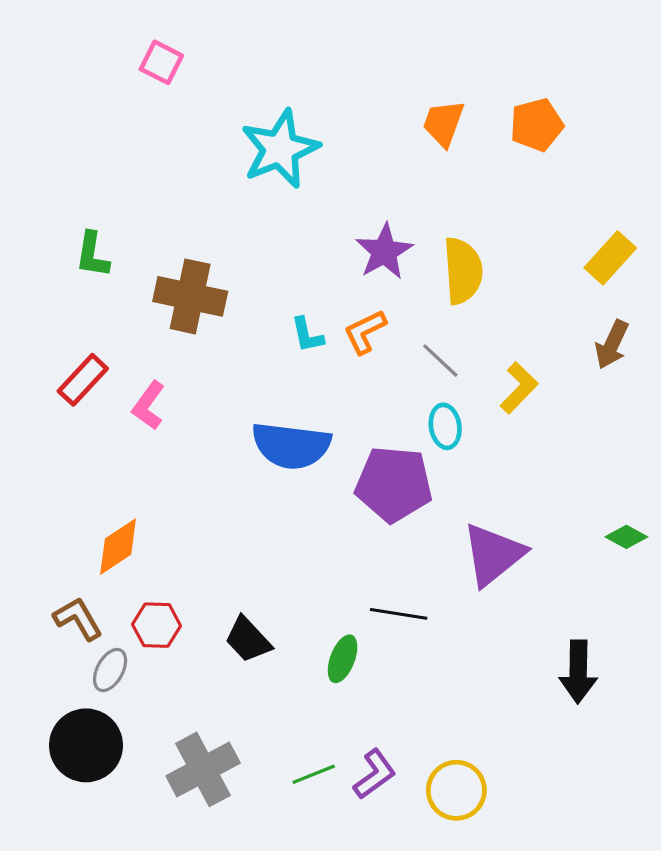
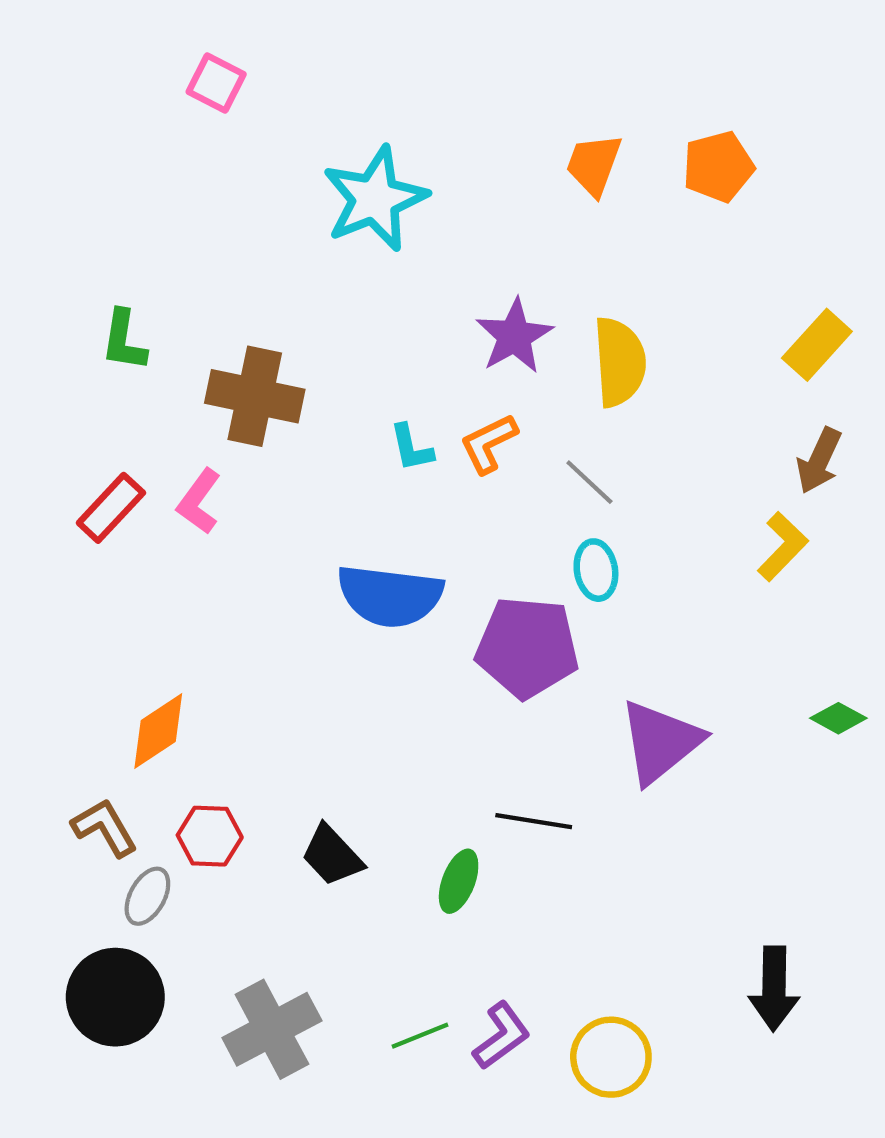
yellow L-shape: (519, 388) -> (783, 546), moved
pink L-shape: (149, 405) -> (199, 501), moved
black arrow: (578, 672) -> (774, 989), moved

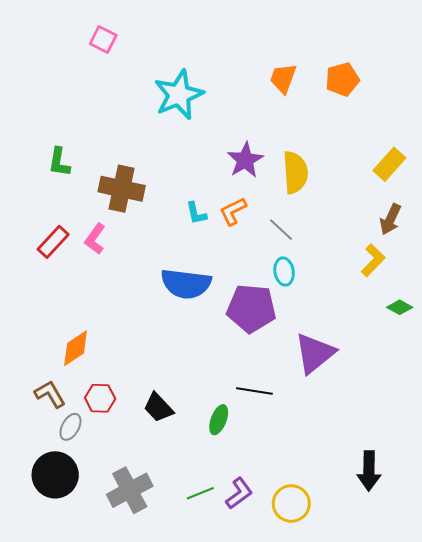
green diamond: (838, 718) -> (400, 307), moved

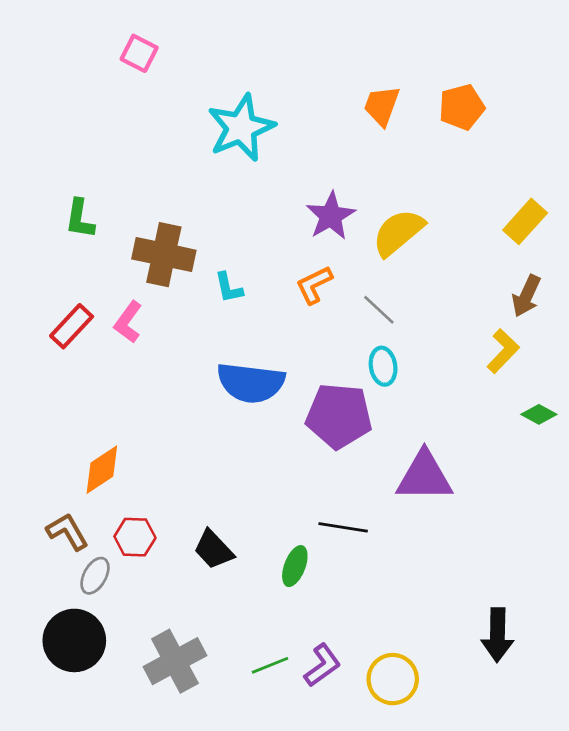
yellow semicircle: (295, 172) -> (398, 232), turned -126
cyan L-shape: (196, 213) -> (229, 288), moved
purple triangle: (315, 353) -> (424, 476), turned 39

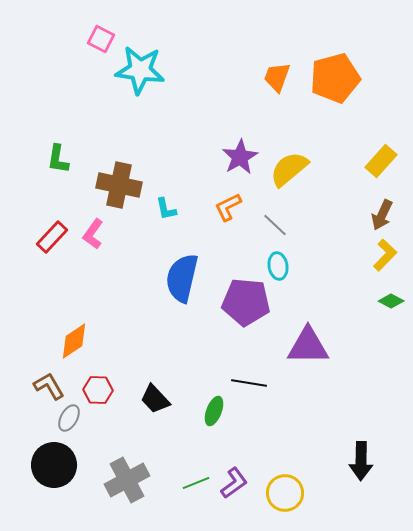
orange pentagon: (462, 107) -> (335, 78), size x1.5
cyan star: (241, 128) -> (140, 70), moved, turned 30
yellow L-shape: (503, 351) -> (385, 255), moved
blue semicircle: (251, 383) -> (182, 278), turned 96

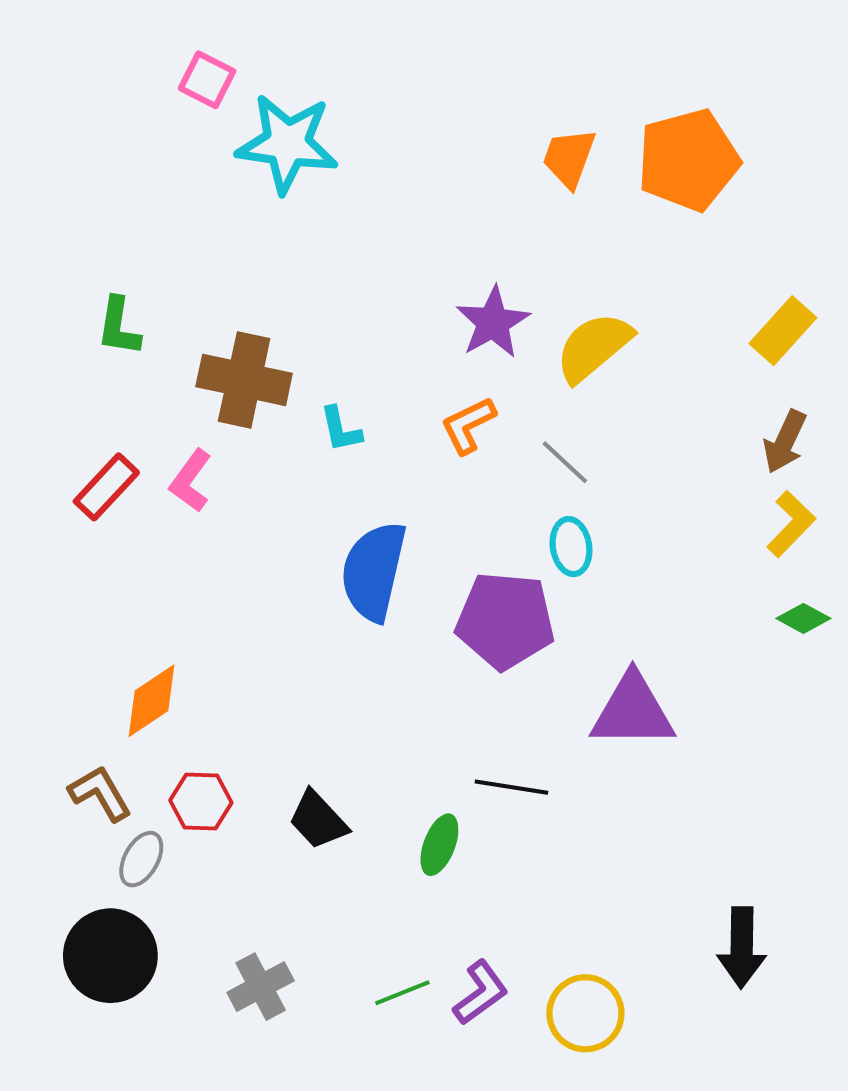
gray cross: (127, 480) -> (261, 987), size x0.7

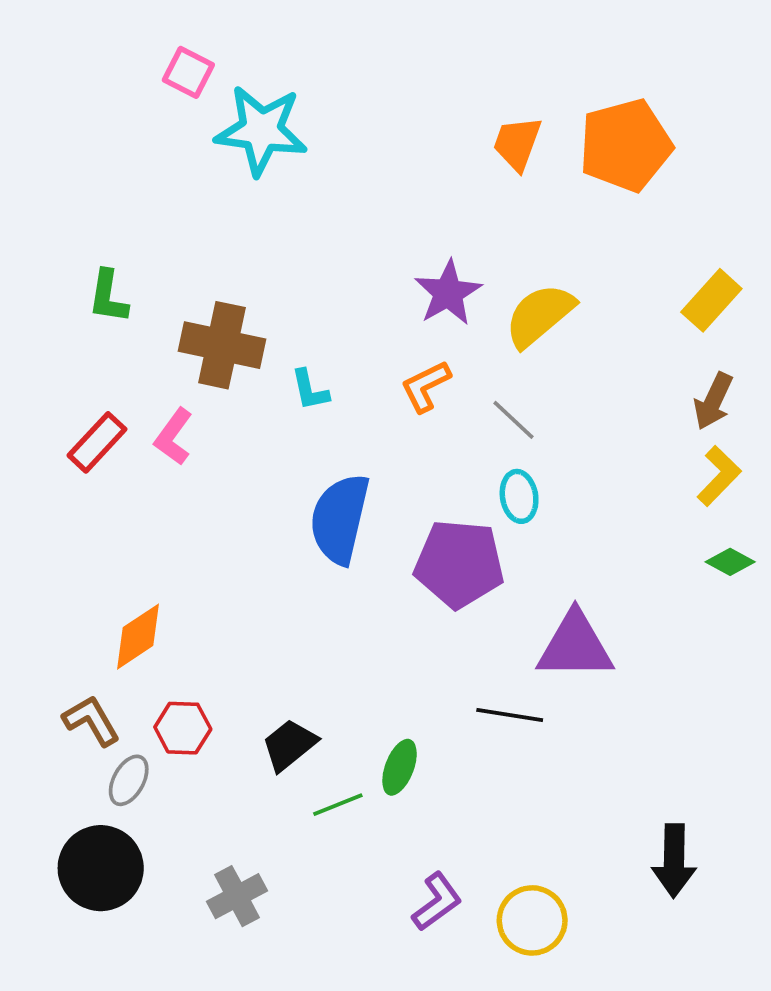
black line: (511, 787) -> (510, 715), moved
black trapezoid: (318, 820) -> (289, 745), turned 94
green line: (402, 993) -> (338, 805), moved

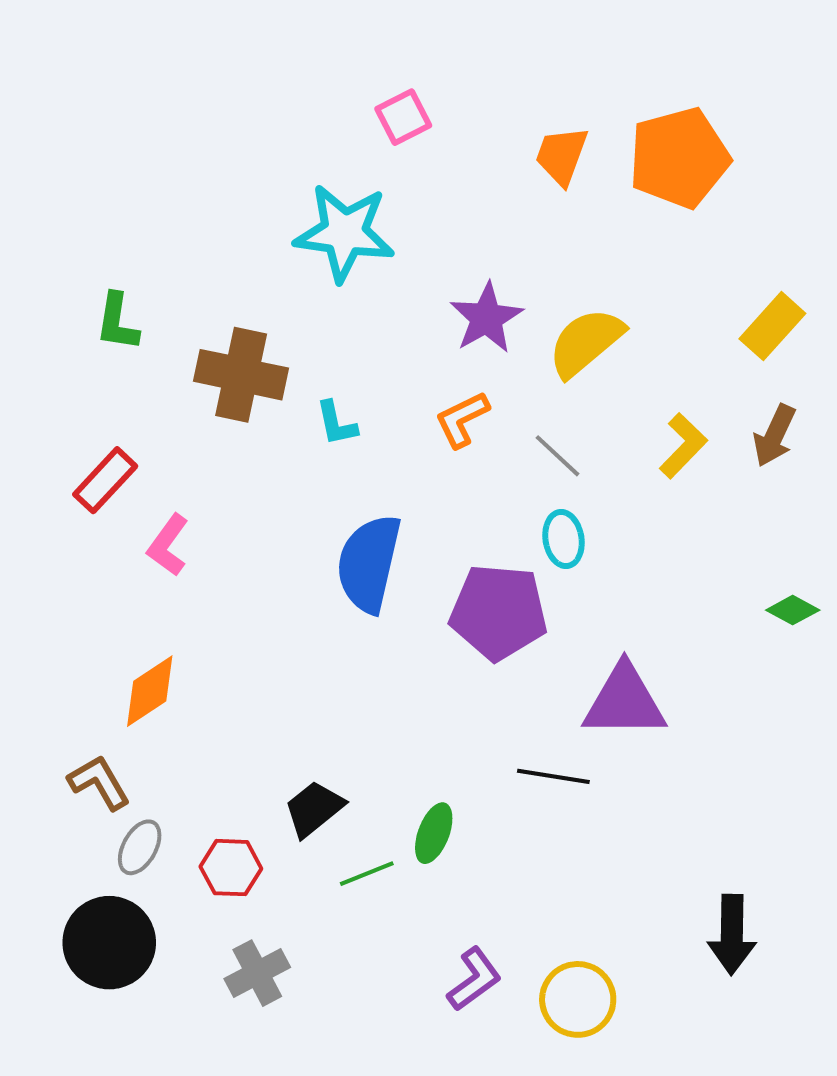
pink square: (188, 72) -> (403, 117), moved, turned 36
cyan star: (261, 130) -> (344, 233), moved
pink L-shape: (174, 437) -> (168, 545), moved
yellow L-shape: (719, 476) -> (683, 446), moved
red hexagon: (183, 728) -> (231, 868), moved

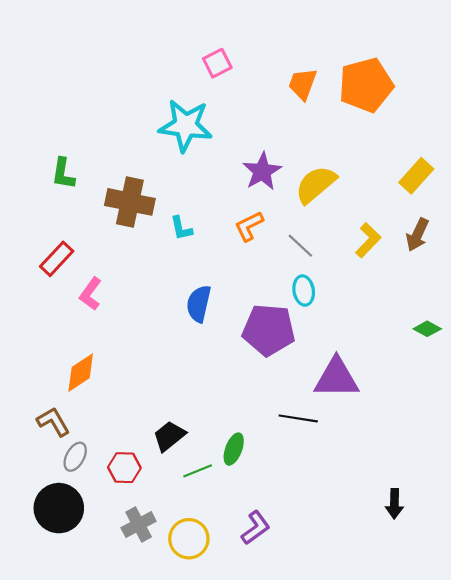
blue semicircle: (369, 563) -> (199, 304), size x0.7
black arrow: (732, 935) -> (394, 504), size x0.7
yellow circle: (578, 999) -> (189, 539), moved

